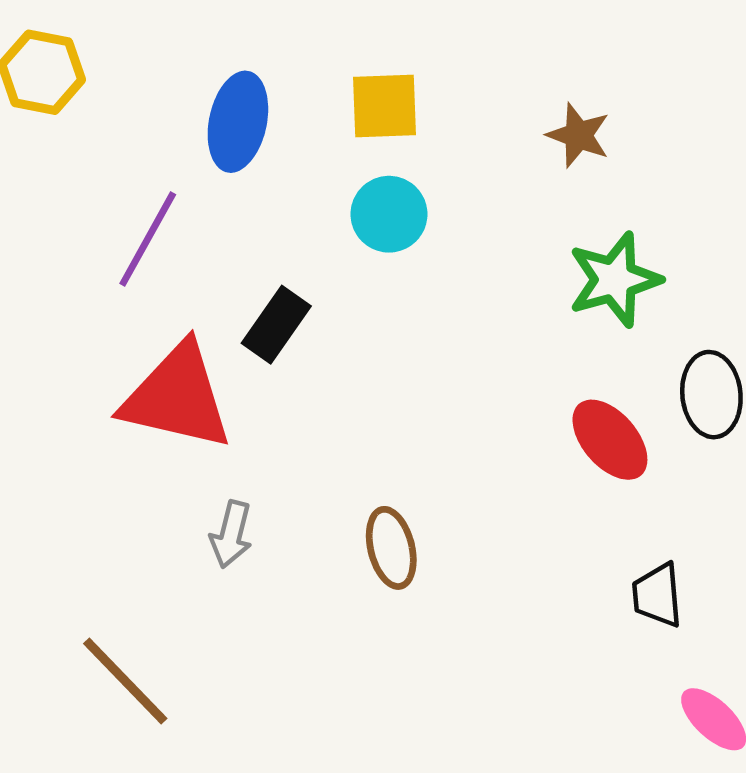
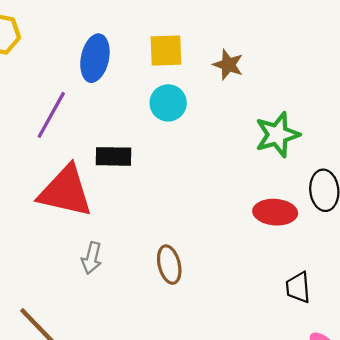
brown star: (578, 135) -> (228, 65), moved
black rectangle: (276, 325) -> (114, 156), turned 56
red ellipse: (610, 440) -> (275, 212), turned -45

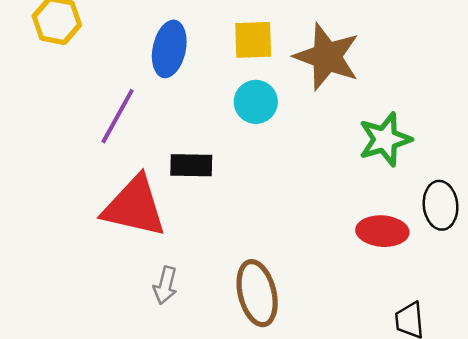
brown star: (228, 65) -> (327, 57), size x1.8
brown ellipse: (169, 265) -> (257, 293), size x1.4

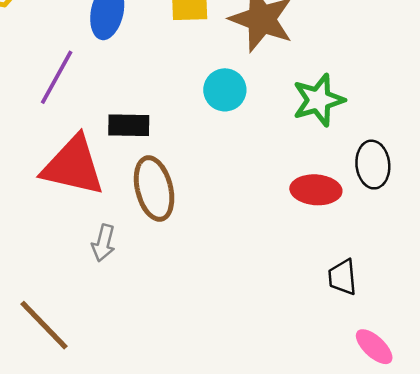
cyan circle: (256, 102) -> (225, 90), moved
brown ellipse: (257, 293) -> (154, 189), moved

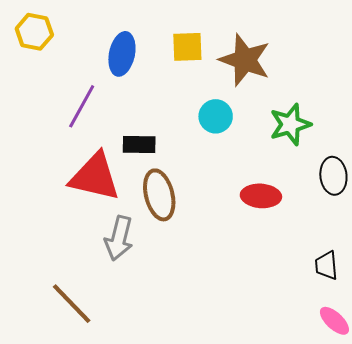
red ellipse: (316, 190) -> (261, 196), moved
gray arrow: (103, 243) -> (119, 238), size x1.5
black trapezoid: (343, 277) -> (326, 265), moved

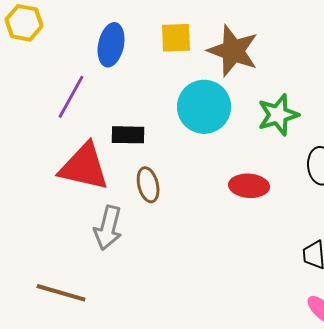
cyan circle: (216, 116) -> (204, 107), size x1.6
brown ellipse: (159, 195) -> (148, 185), size x0.7
brown line: (72, 304) -> (61, 293), turned -30

